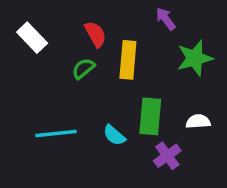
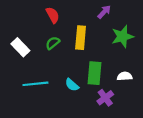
purple arrow: (166, 19) -> (104, 12), turned 80
red semicircle: (95, 34) -> (53, 15), moved
white rectangle: (32, 38) -> (20, 47), moved

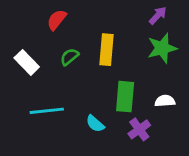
purple arrow: (104, 12) -> (158, 15), moved
red semicircle: (53, 15) -> (57, 20), moved, turned -112
cyan semicircle: (72, 85) -> (95, 124), moved

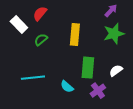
green semicircle: (69, 57) -> (41, 40), moved
white rectangle: (27, 62) -> (19, 25), moved
white semicircle: (165, 101) -> (116, 71), turned -32

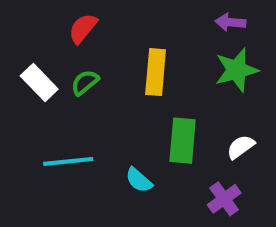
purple arrow: (111, 11) -> (230, 22), turned -128
white rectangle: (19, 25) -> (39, 82), moved
purple cross: (98, 91) -> (224, 199), moved

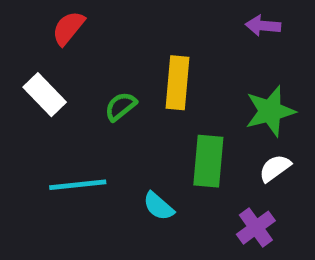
red semicircle: (83, 28) -> (68, 28), moved
green star: (237, 70) -> (270, 111), moved
green semicircle: (85, 82) -> (121, 106), moved

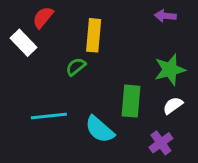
yellow rectangle: (178, 83) -> (94, 35), moved
white rectangle: (45, 95) -> (23, 43), moved
cyan semicircle: (159, 206) -> (100, 129), size x1.5

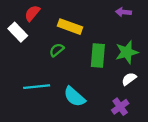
yellow rectangle: (94, 35) -> (70, 27), turned -75
green rectangle: (131, 101) -> (98, 56), moved

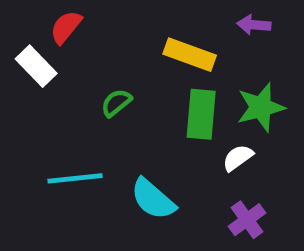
yellow rectangle: (70, 27) -> (190, 55), moved
white semicircle: (129, 79) -> (238, 158), moved

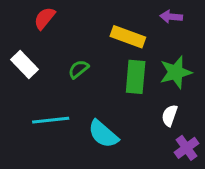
white rectangle: (36, 66) -> (24, 65), moved
white semicircle: (238, 158) -> (170, 115), moved, turned -35
purple cross: (247, 220) -> (187, 148), moved

